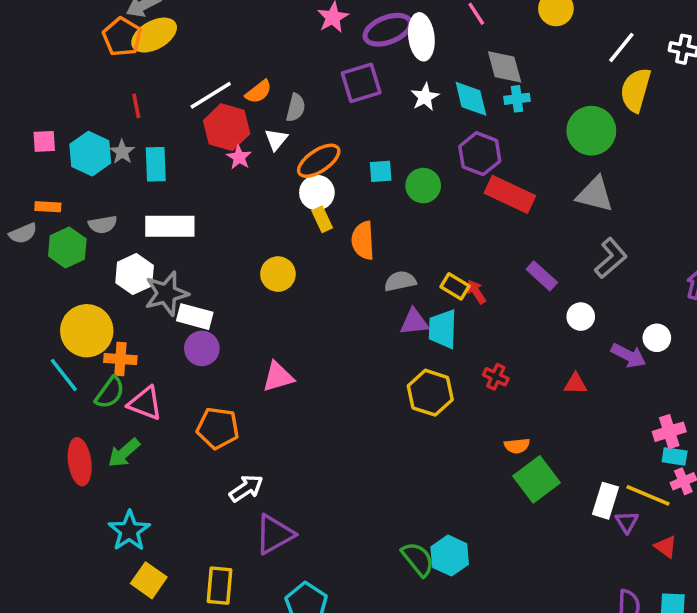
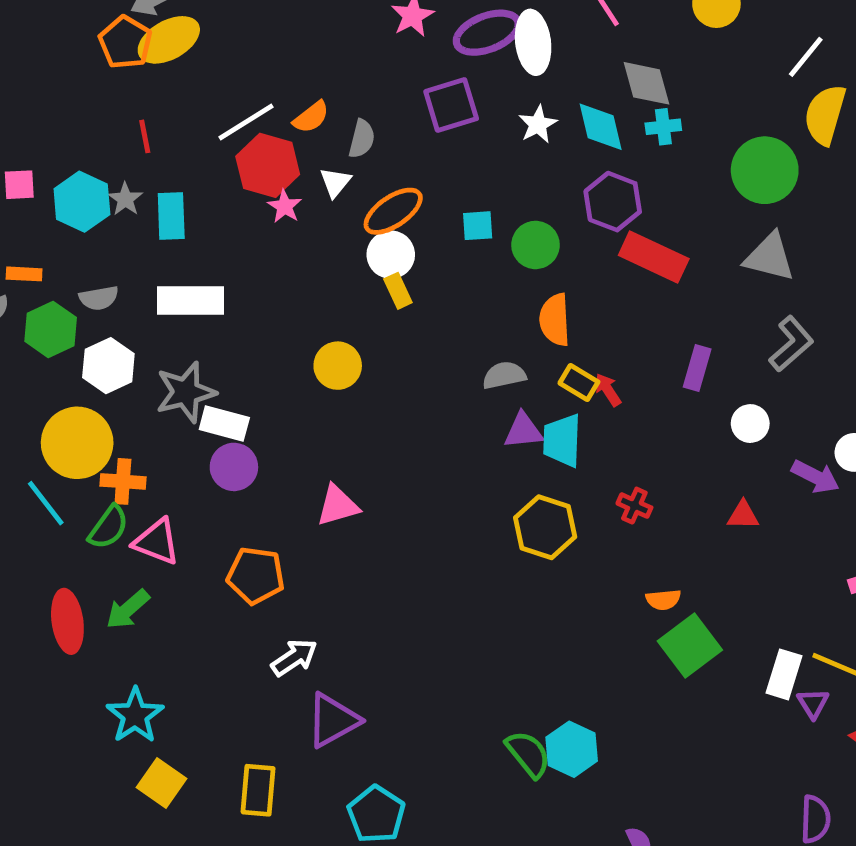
orange semicircle: (363, 240) -> (555, 320), moved
white hexagon: (135, 274) -> (108, 366), moved
purple rectangle: (542, 276) -> (697, 368), turned 64

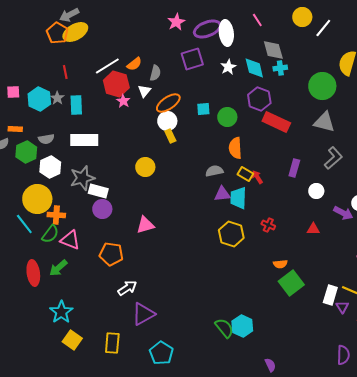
white line: (806, 57) -> (323, 28), moved

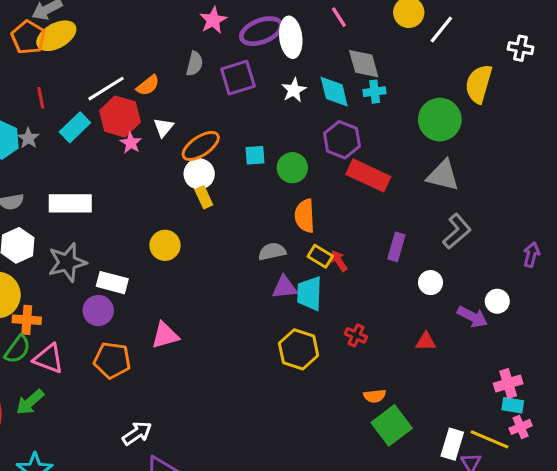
gray semicircle: (155, 73) -> (194, 64), moved
cyan rectangle: (76, 105) -> (75, 127), moved, turned 48
white rectangle: (98, 191) -> (112, 283), moved
orange pentagon: (111, 254) -> (112, 360), moved

